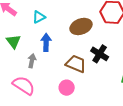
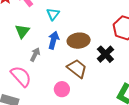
cyan triangle: (39, 17) -> (53, 14), turned -40
brown ellipse: (81, 26) -> (79, 41), moved
black cross: (100, 54) -> (105, 54), moved

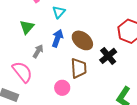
brown ellipse: (79, 41) -> (82, 40), turned 40
brown trapezoid: (77, 69) -> (79, 68), turned 45

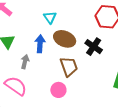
cyan triangle: (59, 12) -> (50, 17), moved

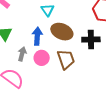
black cross: (94, 47) -> (91, 40), turned -36
pink circle: (58, 90) -> (42, 58), moved

